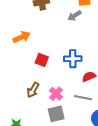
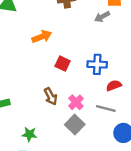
brown arrow: (33, 90) -> (51, 96), turned -63
gray square: (56, 114) -> (75, 125), turned -36

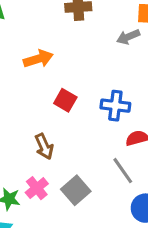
pink cross: (76, 102) -> (37, 188), moved
gray line: (106, 108) -> (123, 171), turned 36

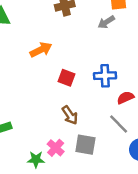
brown arrow: (44, 147) -> (70, 115), moved
gray square: (76, 190) -> (85, 145), turned -30

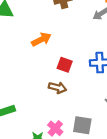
brown arrow: (70, 115) -> (57, 88), moved, turned -42

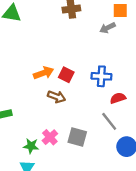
orange arrow: (41, 39) -> (44, 73), moved

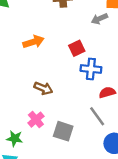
orange arrow: (44, 73) -> (33, 42), moved
red square: (66, 75) -> (77, 48), moved, turned 35
pink cross: (50, 137) -> (36, 120), moved

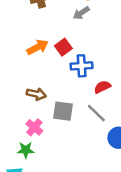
orange arrow: (33, 42) -> (37, 47), moved
gray square: (63, 131) -> (63, 111), moved
green star: (15, 138) -> (26, 150), moved

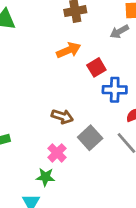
orange arrow: (37, 47) -> (69, 50), moved
gray square: (63, 111) -> (90, 138), turned 35

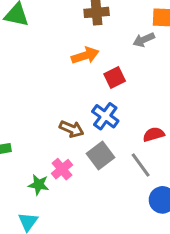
blue cross: (115, 90) -> (105, 116), moved, turned 30
green star: (45, 177) -> (39, 185), moved

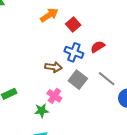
red semicircle: (154, 134) -> (98, 47), moved

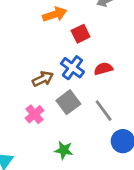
brown arrow: (53, 67) -> (43, 79), turned -49
green star: (42, 111) -> (64, 150), moved

